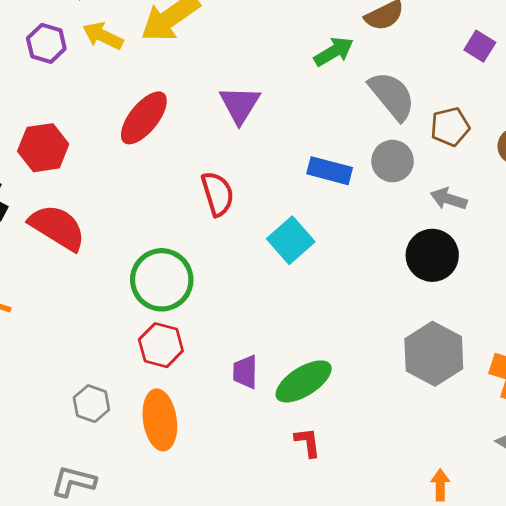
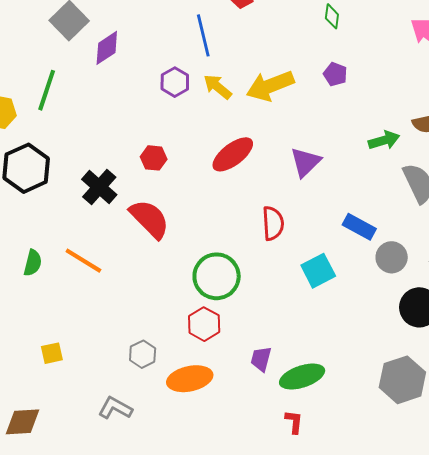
red hexagon: (43, 148) -> (154, 158), size x0.7
gray circle: (393, 161) -> (392, 257), moved
orange ellipse: (160, 420) -> (190, 379), turned 72

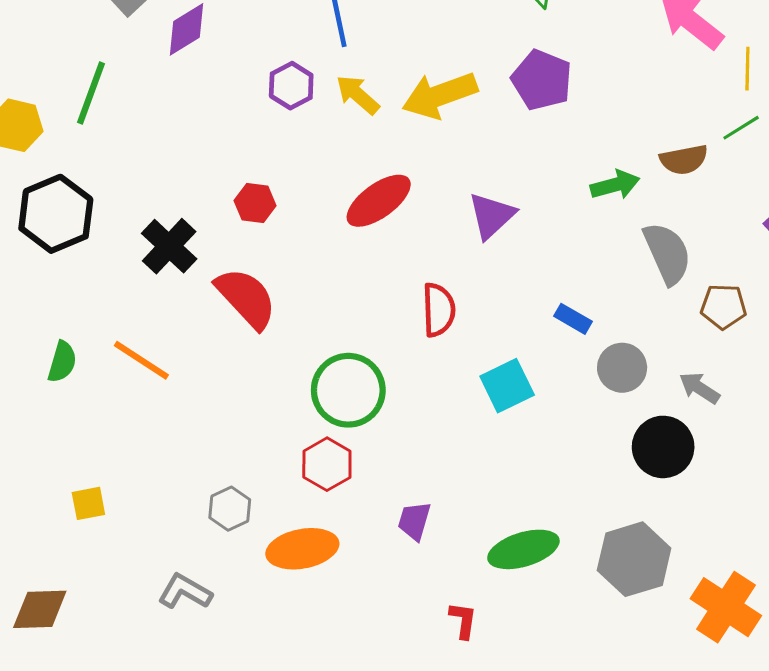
purple pentagon: (335, 74) -> (542, 80), size x1.6
blue rectangle: (359, 227) -> (573, 319), size x0.7
green ellipse: (302, 377) -> (523, 549), moved

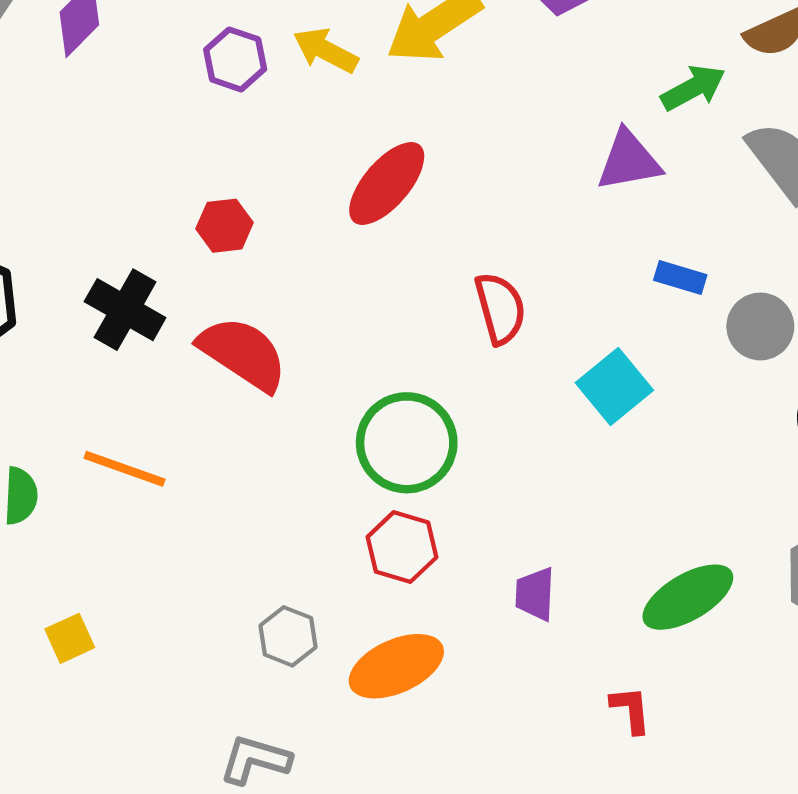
purple triangle: (492, 216) -> (629, 161), moved, turned 46
yellow square: (88, 503) -> (70, 638), moved

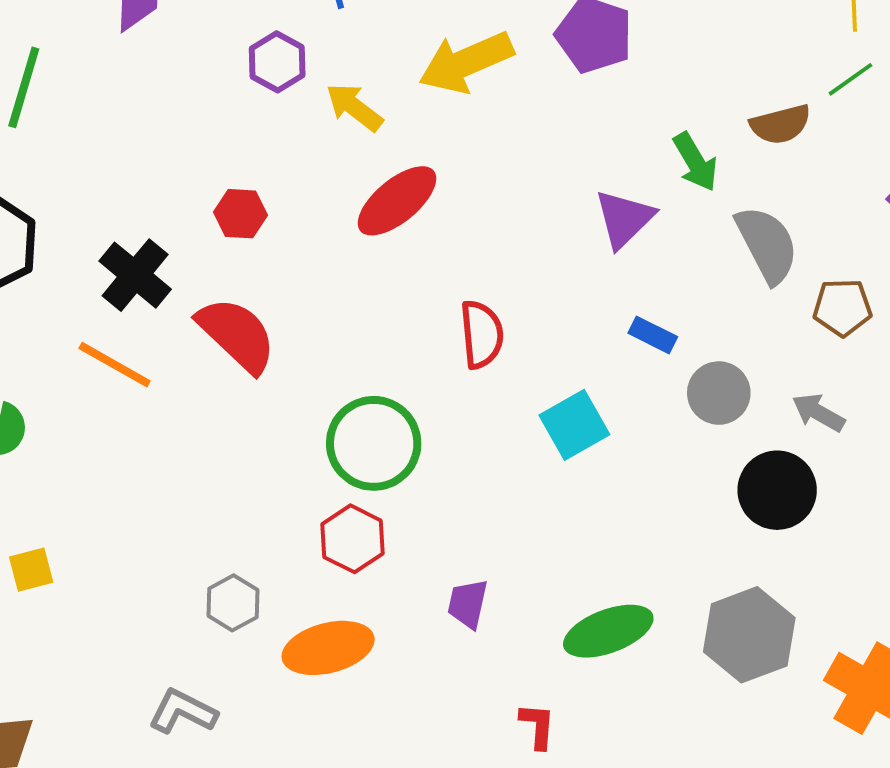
yellow arrow: (326, 50) -> (354, 107), moved
green arrow: (693, 88) -> (695, 162), turned 78
purple triangle: (629, 161) -> (624, 219), turned -44
orange line: (125, 469) -> (115, 365), moved

